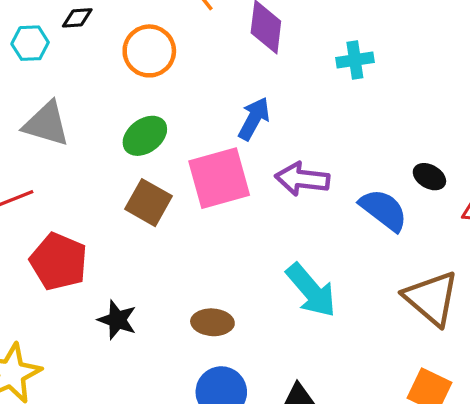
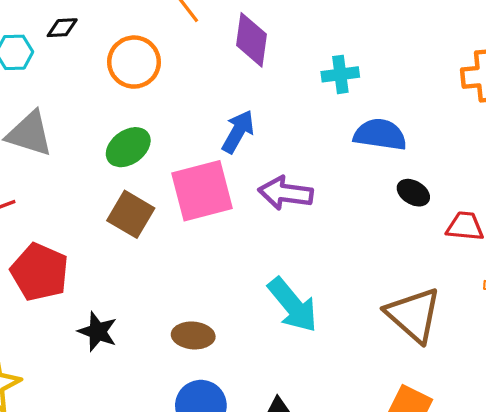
blue semicircle: (384, 210) -> (380, 135), moved, turned -30

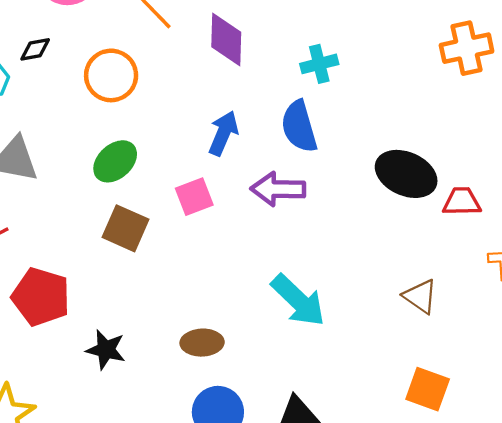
blue semicircle: (380, 135) -> (299, 127), moved, turned -108
pink square: (202, 191) -> (194, 197), size x0.6
black ellipse: (413, 193) -> (406, 174), size x1.8
brown triangle: (413, 315) -> (420, 296), size x0.6

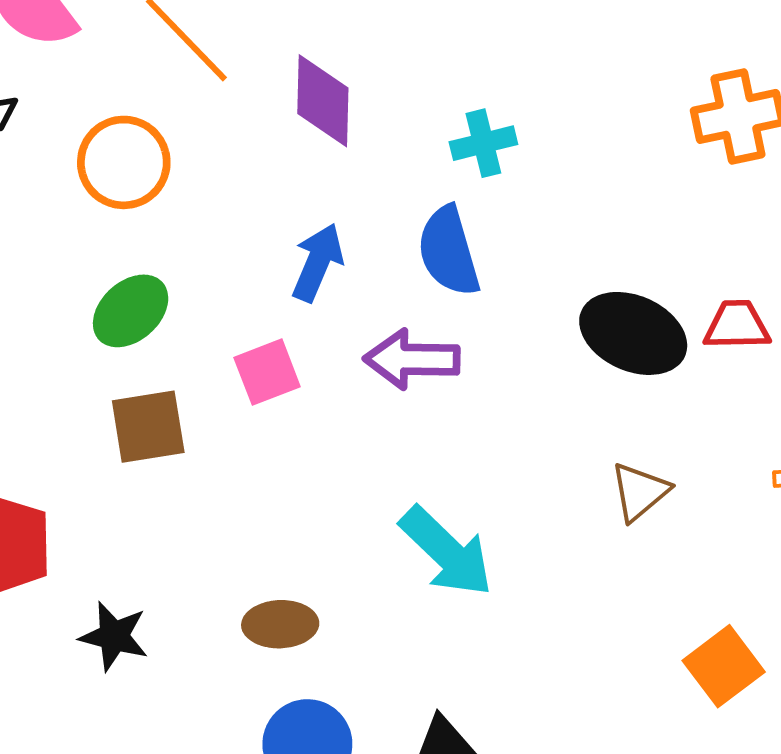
red trapezoid: (462, 202) -> (737, 325), moved
brown square: (125, 228) -> (148, 427), turned -33
brown triangle: (420, 296) -> (640, 492), moved, turned 45
orange square: (428, 389) -> (724, 666), moved, turned 33

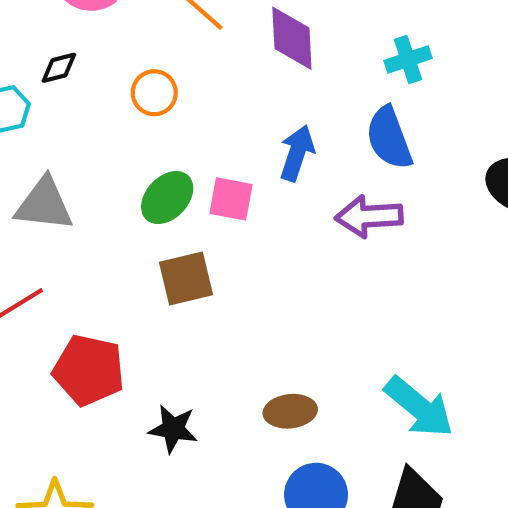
orange circle: (124, 162) -> (154, 93), size x0.7
pink square: (267, 372) -> (231, 199), moved, turned 36
cyan arrow: (446, 552) -> (419, 407), moved

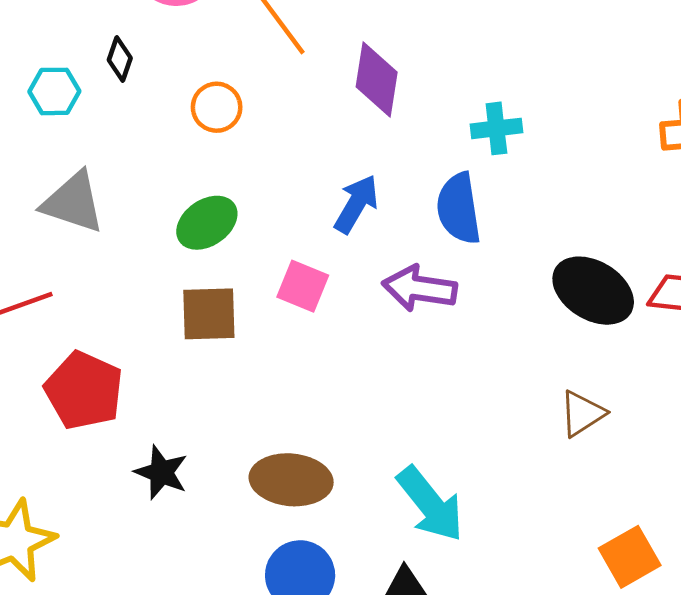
black diamond: (59, 68) -> (120, 59), turned -69
pink square: (231, 199) -> (303, 286), moved
brown ellipse: (290, 411) -> (291, 480), size x1.4

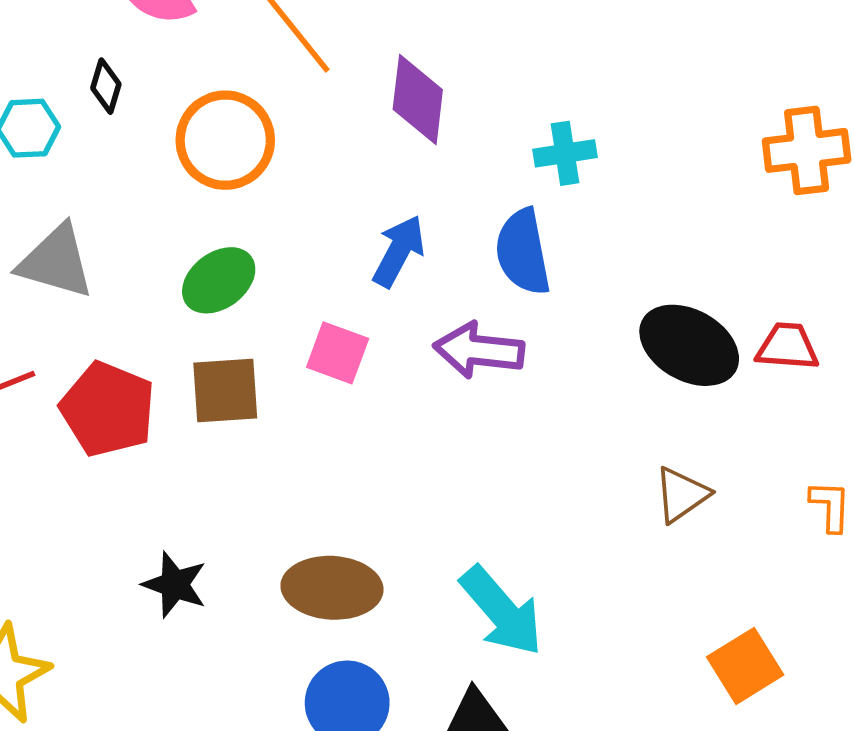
orange circle: (217, 107) -> (225, 140), size x1.6
red pentagon: (84, 390) -> (108, 409), moved

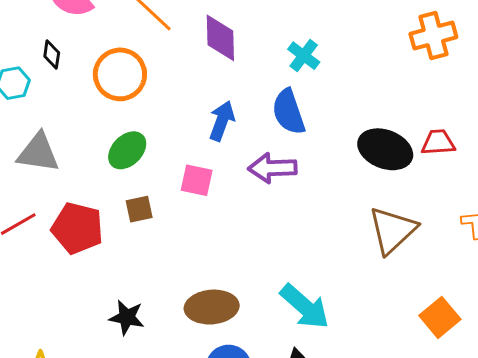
cyan cross: (565, 153) -> (304, 56), turned -36
brown square: (225, 391) -> (139, 209), size x0.7
brown triangle: (681, 495) -> (392, 230), size x1.6

